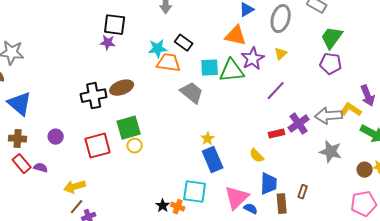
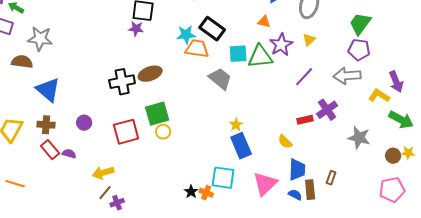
orange triangle: (236, 36) -> (264, 22), size x0.6
black rectangle: (184, 43) -> (212, 29), size x1.4
gray arrow: (329, 116) -> (347, 76), moved
blue semicircle: (251, 209) -> (295, 195), moved

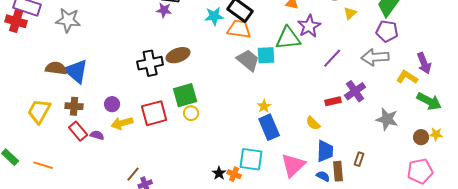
yellow triangle: (309, 40) -> (350, 13), moved
orange trapezoid: (197, 49) -> (239, 29), moved
cyan square: (238, 54) -> (266, 55), moved
brown semicircle: (22, 62) -> (56, 68), moved
yellow arrow: (103, 173) -> (122, 123), moved

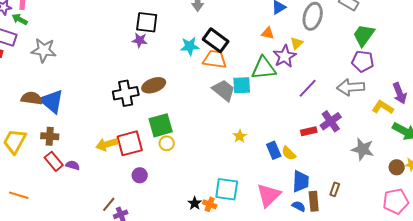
yellow triangle: (350, 13) -> (297, 43), moved
purple circle: (112, 104) -> (140, 175), moved
yellow arrow: (122, 123) -> (107, 144), moved
blue rectangle: (269, 127) -> (274, 150), moved, size x0.7

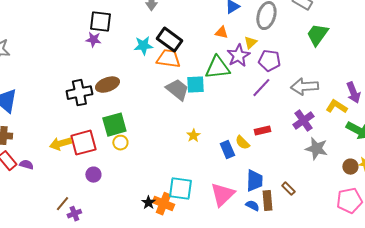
purple pentagon: (363, 61) -> (269, 61), moved
purple cross: (331, 121) -> (303, 121), moved
yellow semicircle: (289, 153) -> (242, 143), moved
brown rectangle: (335, 189) -> (288, 189), turned -64
orange cross: (210, 204) -> (163, 204), size x1.5

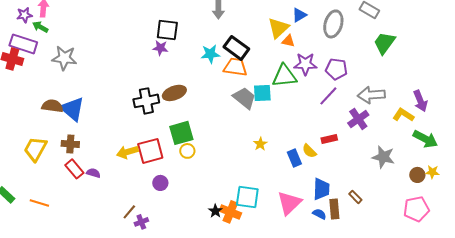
yellow triangle: (250, 43) -> (278, 28), moved, size x1.6
purple star: (238, 56) -> (305, 64), turned 30
purple cross: (303, 121) -> (358, 119), moved

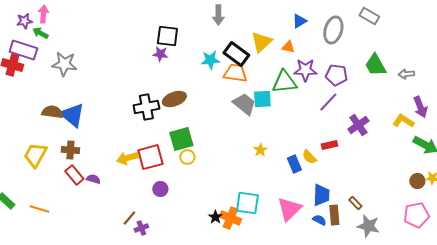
yellow triangle: (278, 28) -> (261, 42), moved
green trapezoid: (384, 43) -> (375, 65), moved, turned -65
gray arrow: (371, 95) -> (406, 74), moved, size x0.6
gray star: (383, 157) -> (368, 226), moved

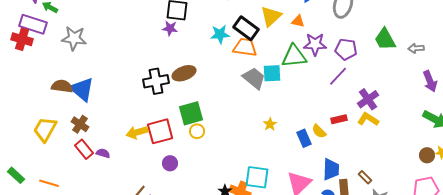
yellow L-shape: (403, 121) -> (368, 119), moved
brown cross: (70, 150) -> (80, 124), turned 30

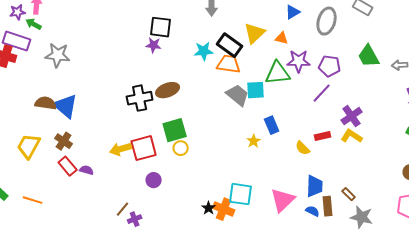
blue rectangle: (304, 138) -> (272, 125), moved

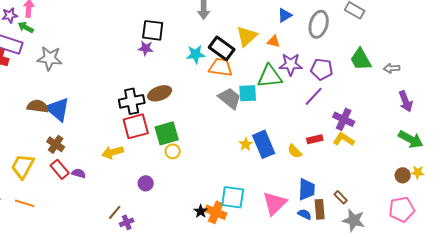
purple cross: (352, 116) -> (344, 119), turned -30
blue rectangle: (272, 125) -> (264, 144), moved, size x1.5
yellow trapezoid: (29, 146) -> (23, 166), moved
red square: (144, 148) -> (136, 126), moved

